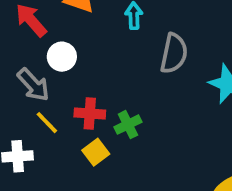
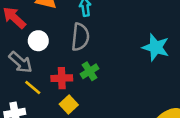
gray semicircle: (174, 53) -> (80, 37), moved
green cross: (128, 125) -> (90, 71), moved

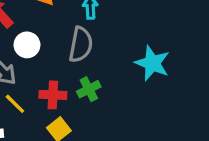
cyan star: (156, 47) -> (152, 63), moved

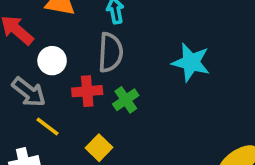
red cross: (53, 95) -> (87, 91), moved

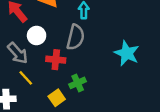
green cross: (126, 100) -> (78, 83), moved

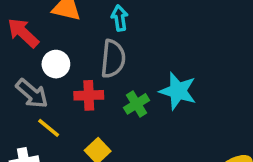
cyan star: (127, 53) -> (178, 91), moved
green cross: (78, 83) -> (137, 104), moved

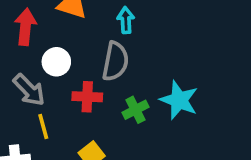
red arrow: (23, 33) -> (25, 27), turned 48
yellow line: (49, 128) -> (43, 127), turned 30

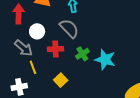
gray semicircle: (115, 61) -> (69, 28), turned -50
cyan star: (179, 100) -> (105, 60), moved

